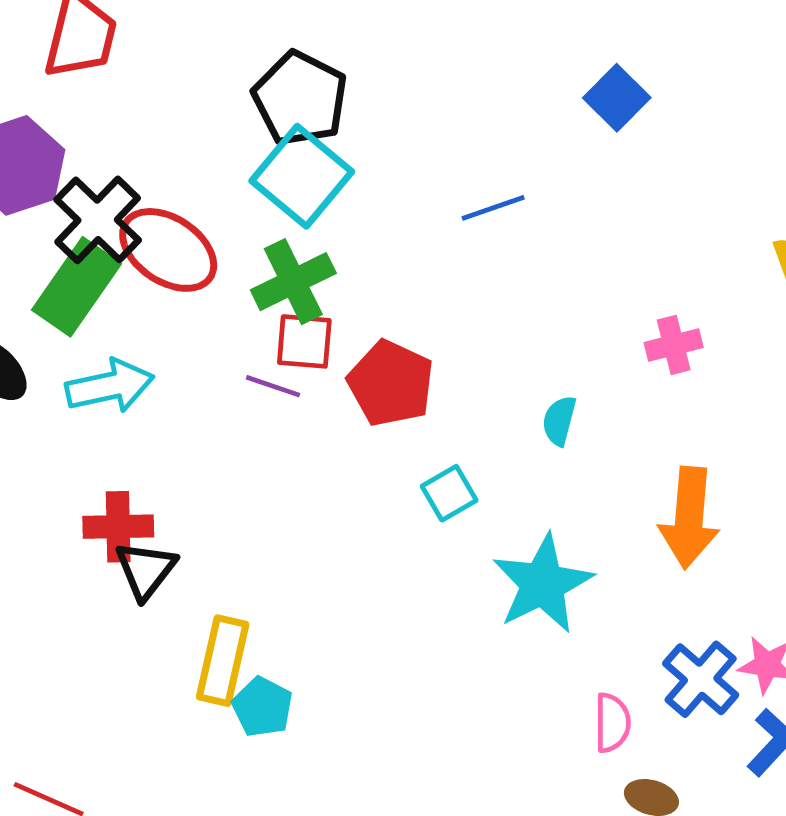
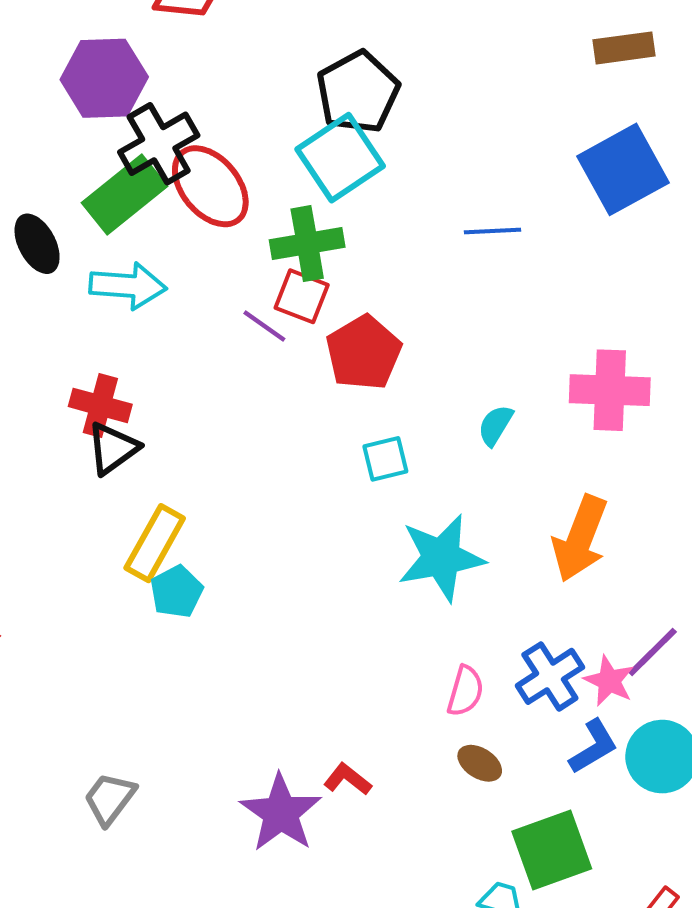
blue square: (617, 98) -> (623, 169), size x1.6
pink cross: (674, 345) -> (610, 390), size x1.6

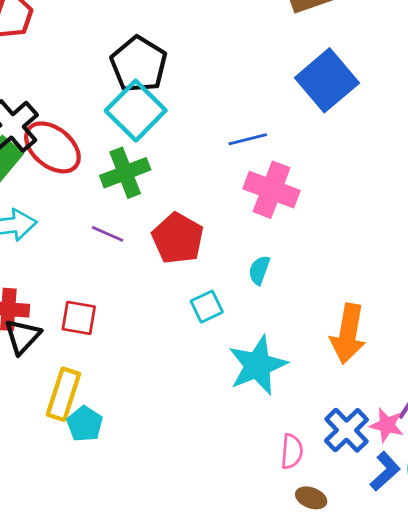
red square: (302, 296) -> (79, 318), moved
pink cross: (610, 390) -> (272, 190), moved, turned 30
cyan semicircle: (495, 425) -> (259, 270), moved

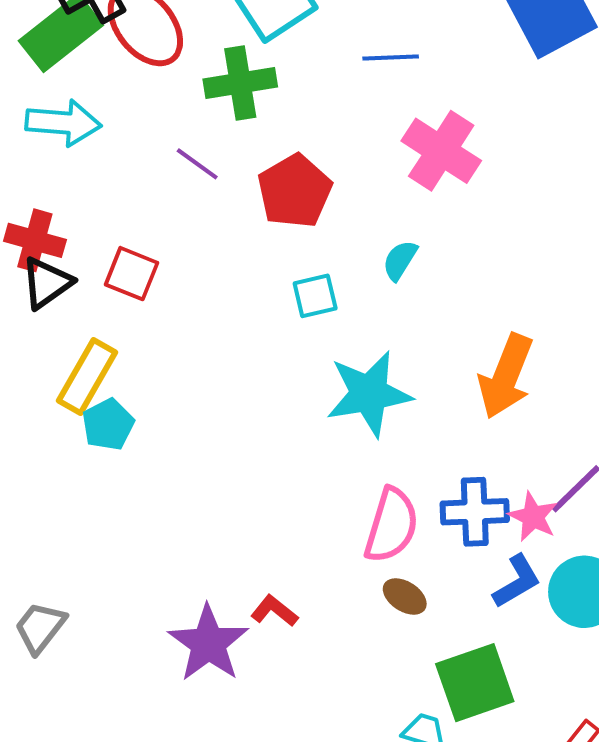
blue line: (248, 139) -> (391, 58), moved
blue cross: (346, 430) -> (475, 512), turned 30
pink semicircle: (292, 451) -> (391, 525), size x1.5

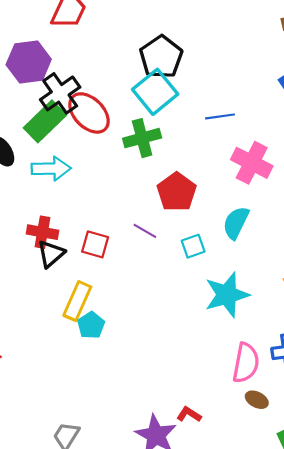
purple line: (197, 164) -> (145, 231), moved
cyan semicircle: (400, 260) -> (236, 223), size x1.5

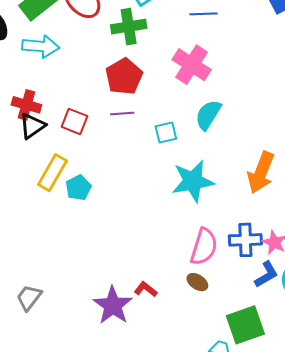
pink cross: (252, 163) -> (192, 65), moved
red pentagon: (177, 192) -> (124, 76), moved
purple line: (145, 231) -> (122, 114), turned -40
cyan pentagon: (91, 325) -> (78, 188), moved
brown ellipse: (257, 400) -> (197, 282), moved

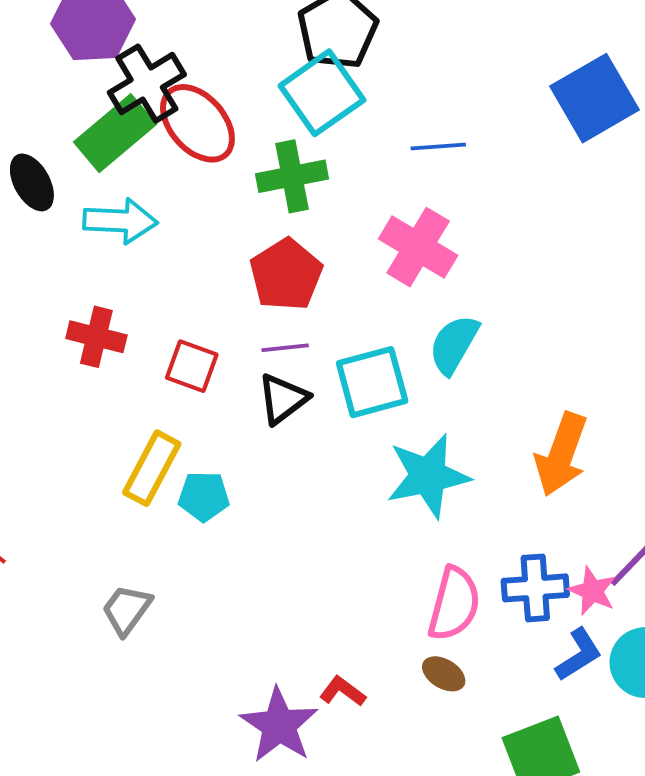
black triangle: (32, 126) -> (283, 399), moved
cyan square: (166, 132) -> (372, 382), size x1.6
cyan pentagon: (78, 188) -> (204, 496), turned 30
gray trapezoid: (29, 298) -> (127, 610), moved

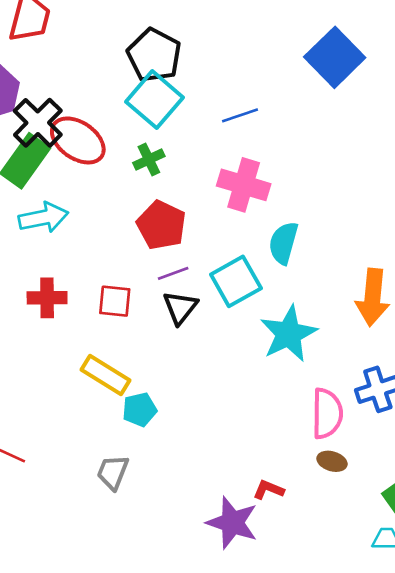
green cross: (292, 176) -> (149, 159), size x0.7
yellow rectangle: (152, 468) -> (106, 375), turned -72
cyan pentagon: (204, 496) -> (140, 410), moved

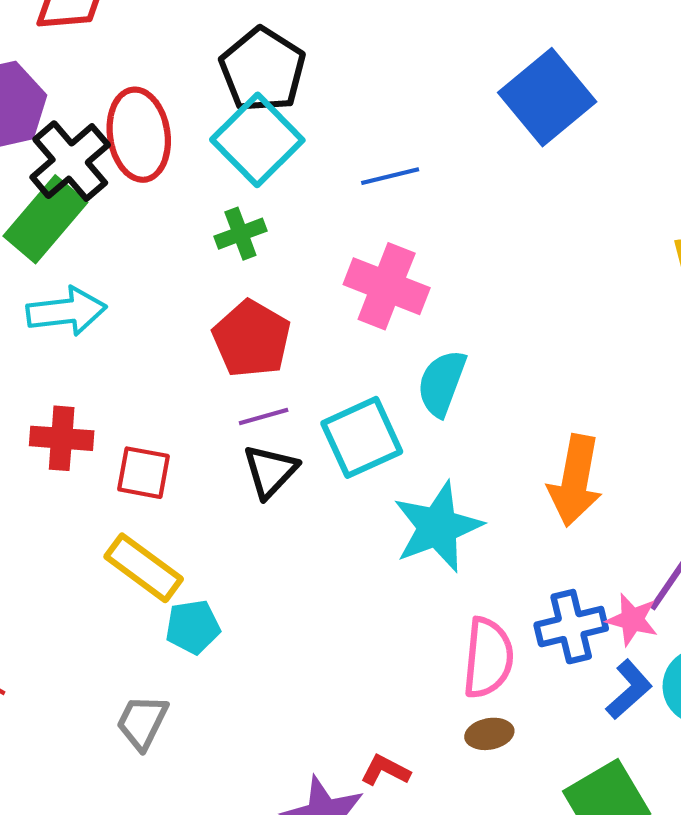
red ellipse: (78, 140) -> (139, 135), moved, turned 42
red square: (115, 301) -> (144, 473), moved
brown ellipse: (332, 461) -> (489, 734), turned -32

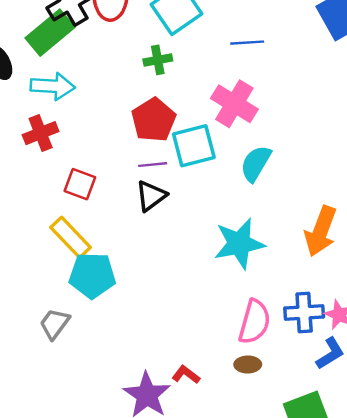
cyan square: (362, 437) -> (194, 146), moved
red cross: (62, 438) -> (41, 133), moved, turned -36
cyan pentagon: (193, 627) -> (92, 275), size x1.5

